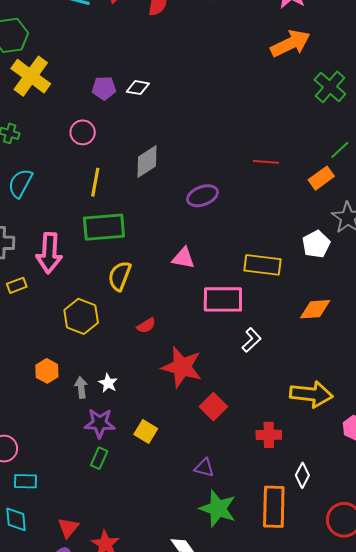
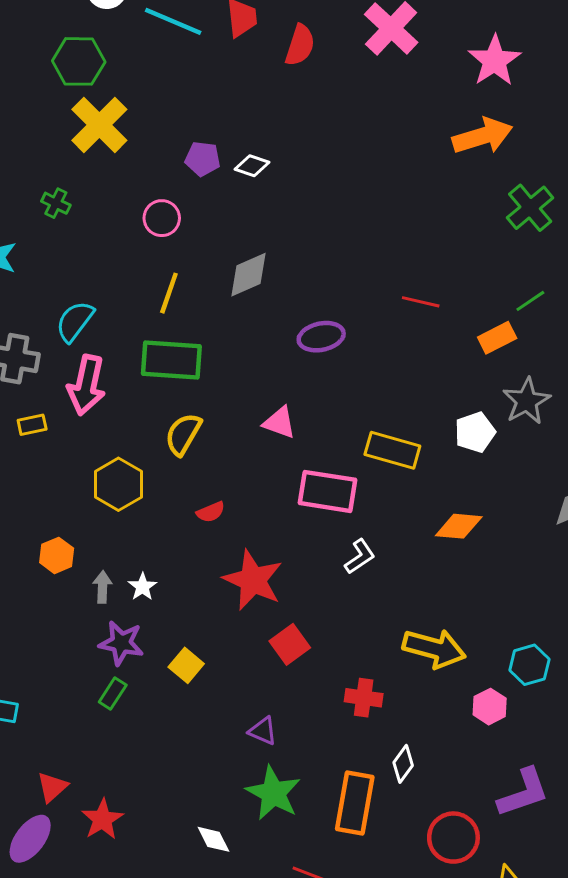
cyan semicircle: (20, 183) -> (75, 321), moved

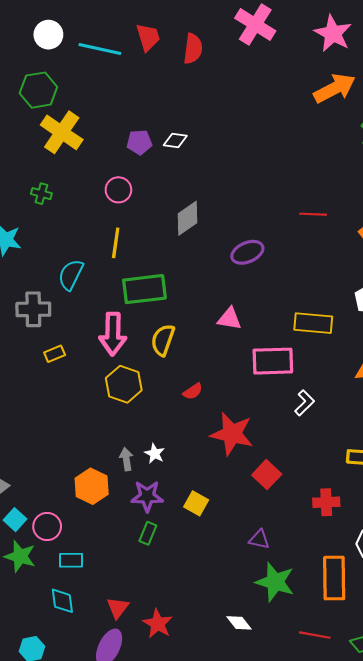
yellow line: (169, 293) -> (116, 243), moved
pink arrow: (86, 385) -> (113, 334), moved
orange hexagon: (57, 555) -> (92, 486), moved, size x1.4

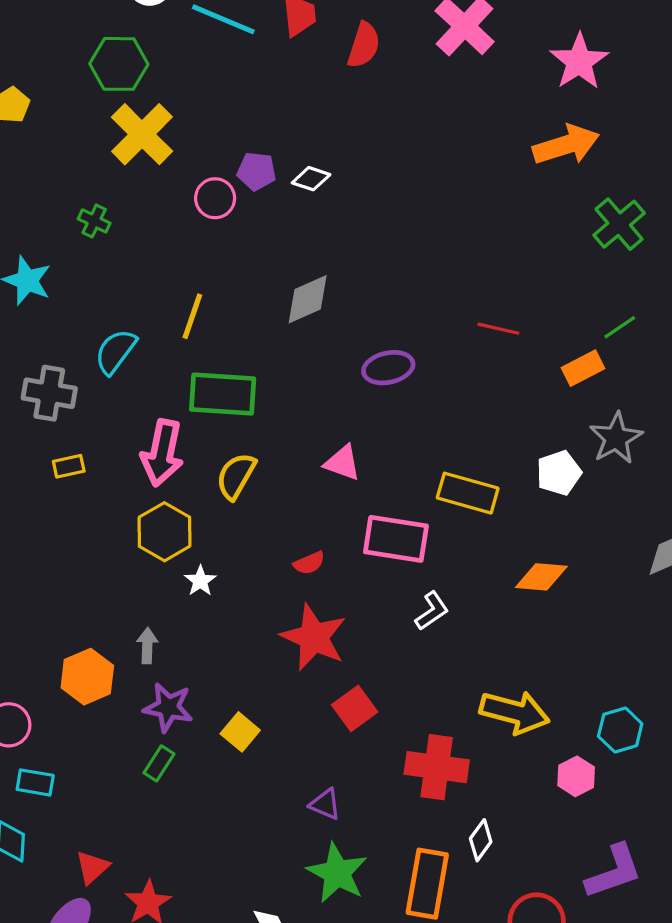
pink circle: (118, 190) -> (215, 198), moved
red semicircle: (193, 391) -> (309, 563), moved
white star: (155, 454) -> (200, 581), moved
red cross: (326, 502) -> (437, 767), size x1.5

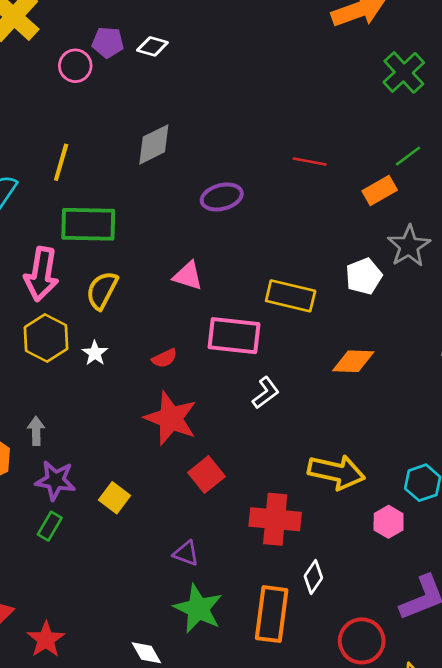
white star: (200, 581) -> (95, 353), moved

